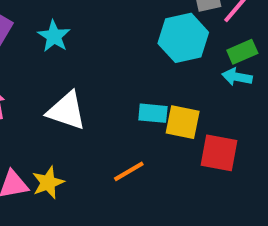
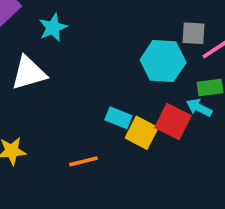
white triangle: (66, 111) -> (29, 73), moved, turned -51
red square: (219, 153) -> (173, 122), moved

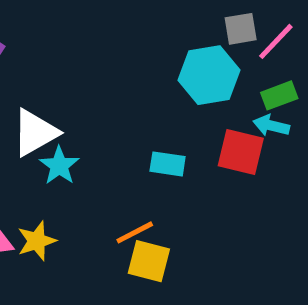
cyan star: (53, 28) -> (59, 166), moved
yellow square: (142, 133) -> (149, 261), moved

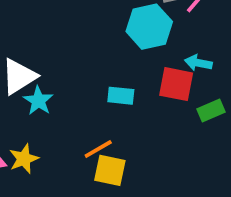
green rectangle: (279, 95) -> (211, 111), moved

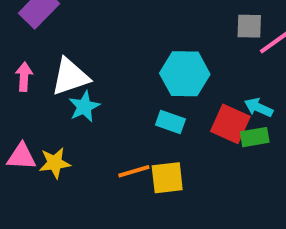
cyan hexagon: (149, 27) -> (185, 74), moved
green rectangle: (211, 111) -> (255, 137), moved
yellow square: (110, 170) -> (167, 178), moved, turned -32

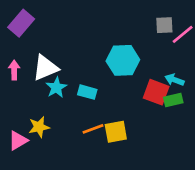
cyan rectangle: (170, 122) -> (87, 92), moved
pink triangle: (22, 157) -> (18, 141), moved, turned -30

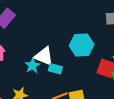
white triangle: (45, 68) -> (44, 56), moved, turned 45

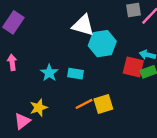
white triangle: (44, 56) -> (83, 25), moved

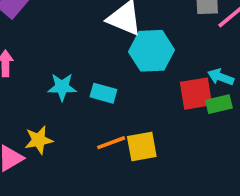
red square: (133, 67) -> (196, 94), turned -30
cyan star: (49, 73) -> (62, 87), turned 30

